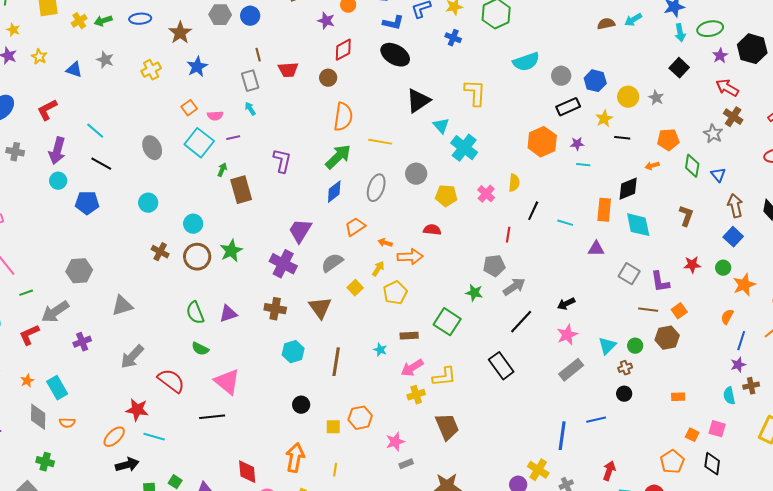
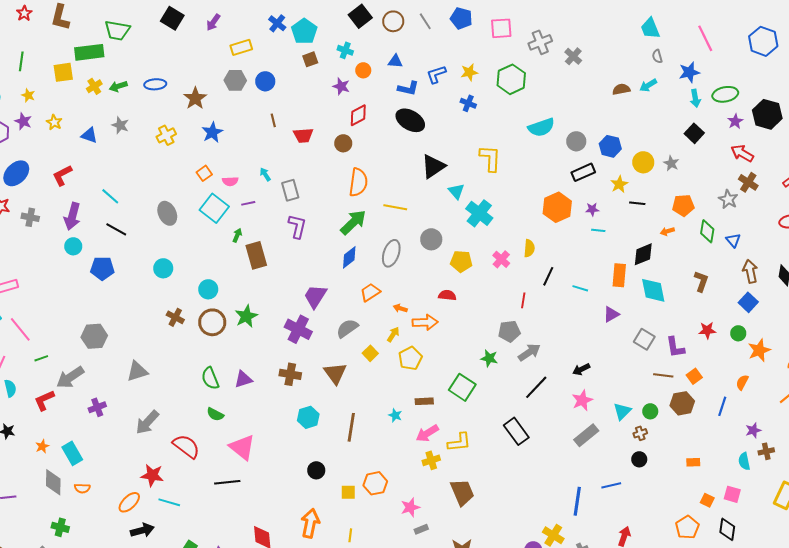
gray rectangle: (250, 81) -> (290, 190), moved
purple triangle: (596, 249) -> (611, 314), turned -30
blue line: (741, 341) -> (722, 406), moved

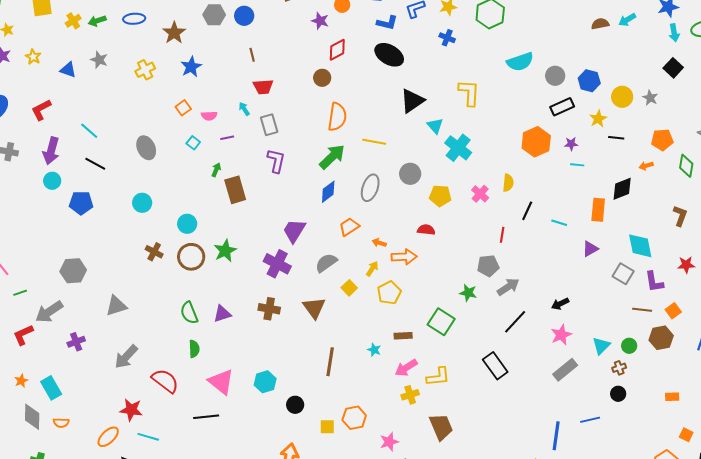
red trapezoid: (303, 135) -> (263, 87), moved
cyan square: (214, 208) -> (193, 143), size x0.5
cyan diamond: (653, 290) -> (640, 246), moved
green semicircle: (215, 414) -> (194, 349), turned -120
cyan hexagon: (308, 417) -> (265, 382), moved

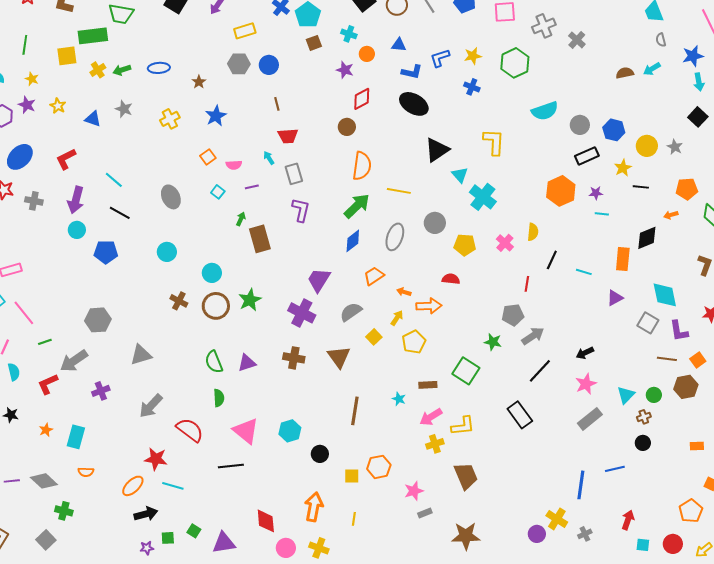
brown star: (174, 33) -> (199, 82), size x0.6
cyan rectangle: (51, 388) -> (76, 437), turned 45
gray diamond: (32, 417) -> (44, 481), moved, turned -48

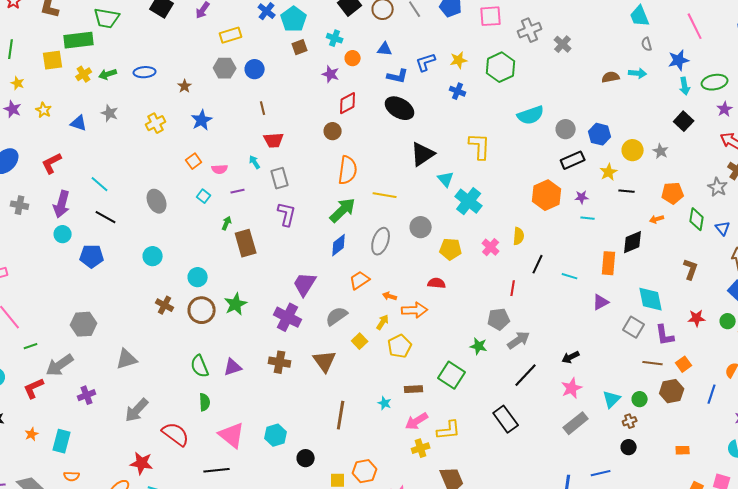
cyan arrow: (652, 69) -> (638, 73), turned -144

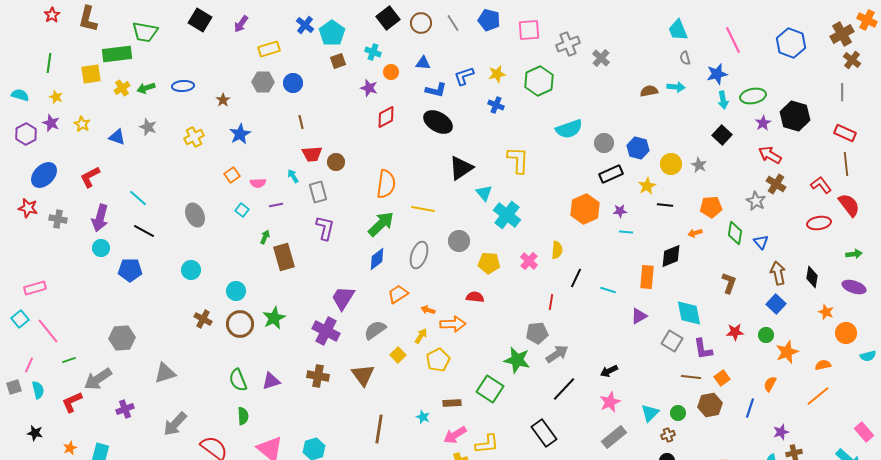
brown circle: (333, 131) -> (336, 162), moved
green star: (479, 346) -> (517, 360), size x1.5

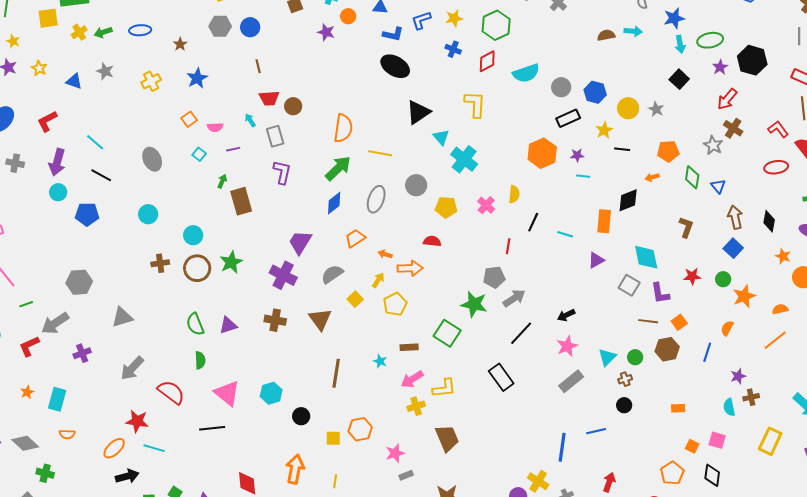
red diamond: (386, 117) -> (487, 61), moved
red arrow: (770, 155) -> (727, 99), turned -80
brown cross: (203, 319) -> (160, 263), turned -36

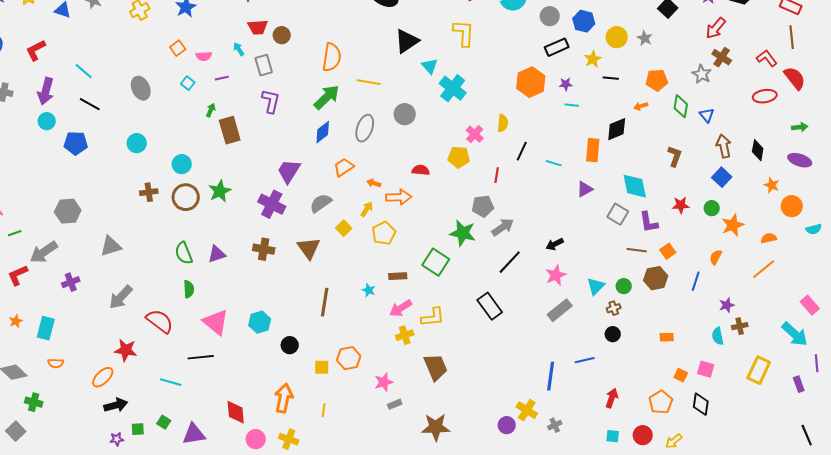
yellow pentagon: (446, 207) -> (459, 157), moved
cyan line: (154, 448) -> (171, 382), moved
red arrow: (609, 482) -> (612, 398), moved

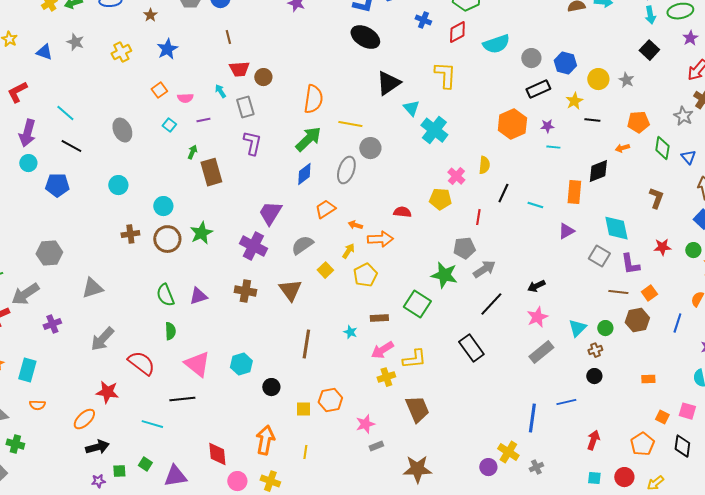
gray circle: (405, 114) -> (370, 148), moved

